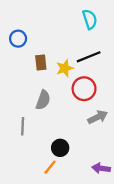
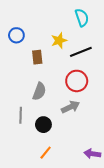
yellow star: (65, 68) -> (59, 40), moved
gray arrow: (98, 117) -> (70, 107), moved
black circle: (60, 148) -> (43, 125), moved

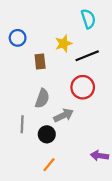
gray arrow: (70, 107) -> (64, 115), moved
purple arrow: (92, 154) -> (100, 156), moved

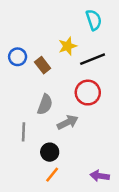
blue circle: (18, 38) -> (18, 57), moved
brown rectangle: (40, 61) -> (43, 65), turned -32
black circle: (47, 134) -> (50, 152), moved
purple arrow: (100, 156) -> (100, 176), moved

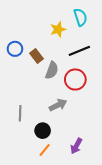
yellow star: (68, 46) -> (58, 29), moved
gray semicircle: (45, 104) -> (52, 70), moved
purple arrow: (100, 176) -> (76, 146), moved, turned -70

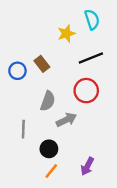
blue circle: (15, 49) -> (17, 71), moved
gray semicircle: (52, 70) -> (48, 101), moved

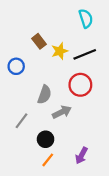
yellow star: (66, 34) -> (60, 51), moved
brown rectangle: (42, 64) -> (39, 41), moved
gray line: (23, 129) -> (22, 121), turned 35

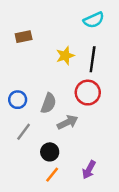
cyan semicircle: (86, 18) -> (94, 20), turned 84
brown rectangle: (39, 41) -> (24, 37), moved, turned -64
black line: (85, 54) -> (93, 59), turned -60
blue circle: (16, 66) -> (18, 100), moved

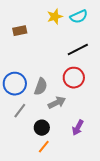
yellow star: (65, 56) -> (55, 17), moved
black line: (93, 59) -> (78, 50), turned 55
blue circle: (18, 100) -> (15, 84), size x1.5
purple arrow: (89, 170) -> (78, 128), moved

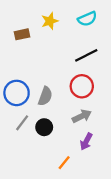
yellow star: (55, 17) -> (50, 21), moved
gray arrow: (57, 103) -> (82, 116), moved
black circle: (42, 128) -> (44, 127), moved
orange line: (44, 147) -> (64, 163), moved

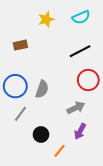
brown rectangle: (22, 34) -> (20, 45), moved
red circle: (82, 86) -> (88, 80), moved
black circle: (44, 127) -> (41, 134), moved

